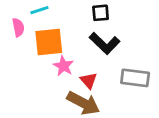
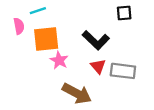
black square: (101, 13) -> (124, 13), moved
red triangle: (89, 81) -> (98, 66), moved

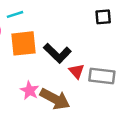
black L-shape: (96, 40) -> (57, 53), moved
pink star: (59, 60) -> (30, 90), moved

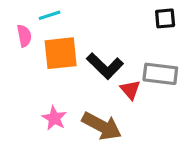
gray rectangle: (102, 76) -> (160, 74), moved
pink star: (30, 90) -> (54, 118), moved

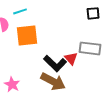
black L-shape: (105, 66) -> (55, 63), moved
pink star: (54, 118) -> (12, 84), moved

